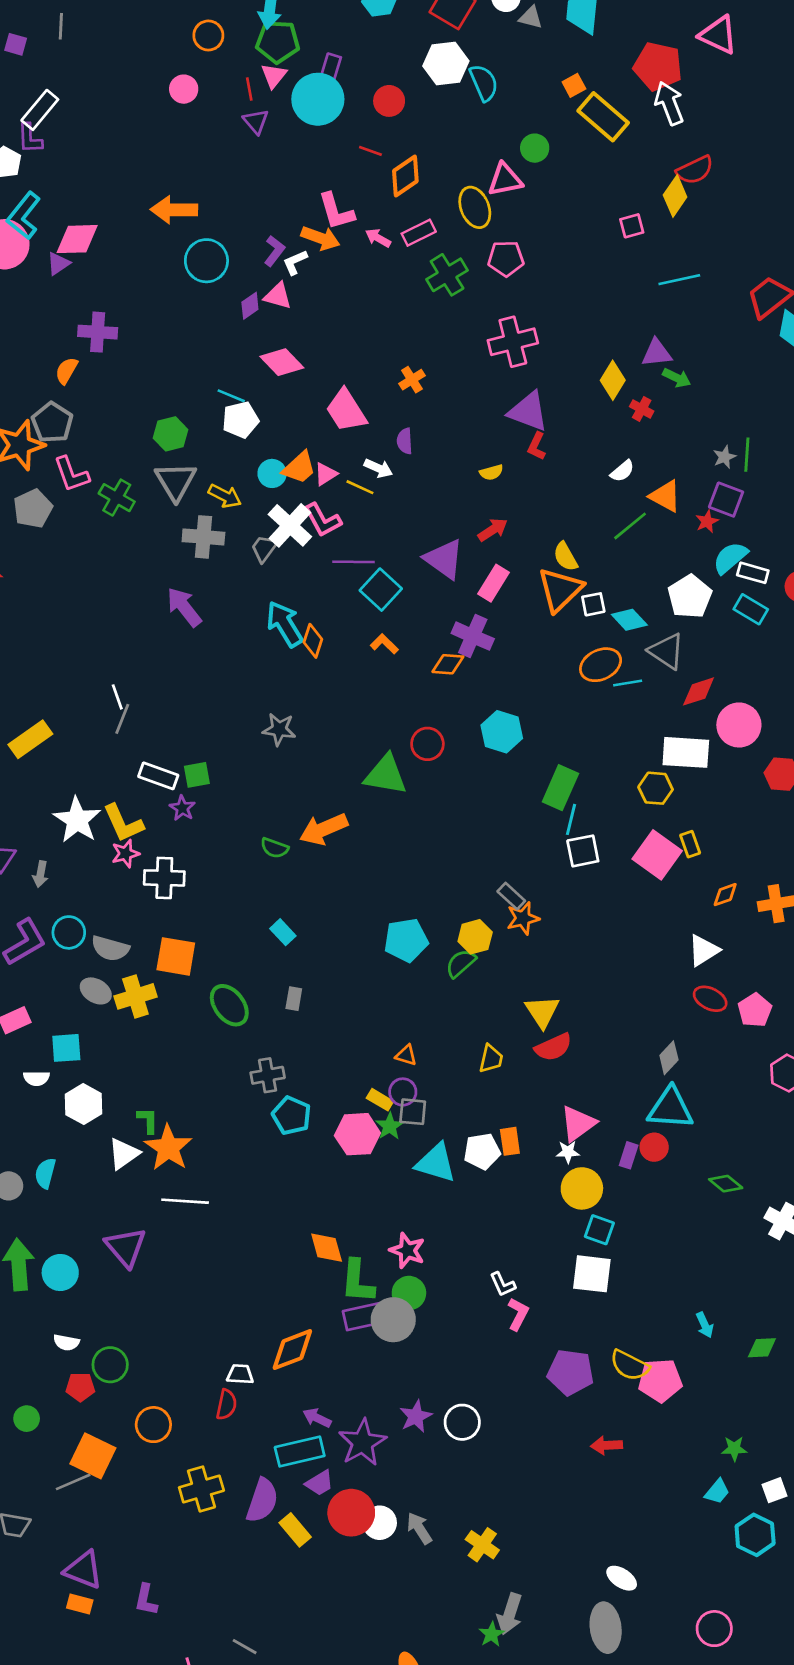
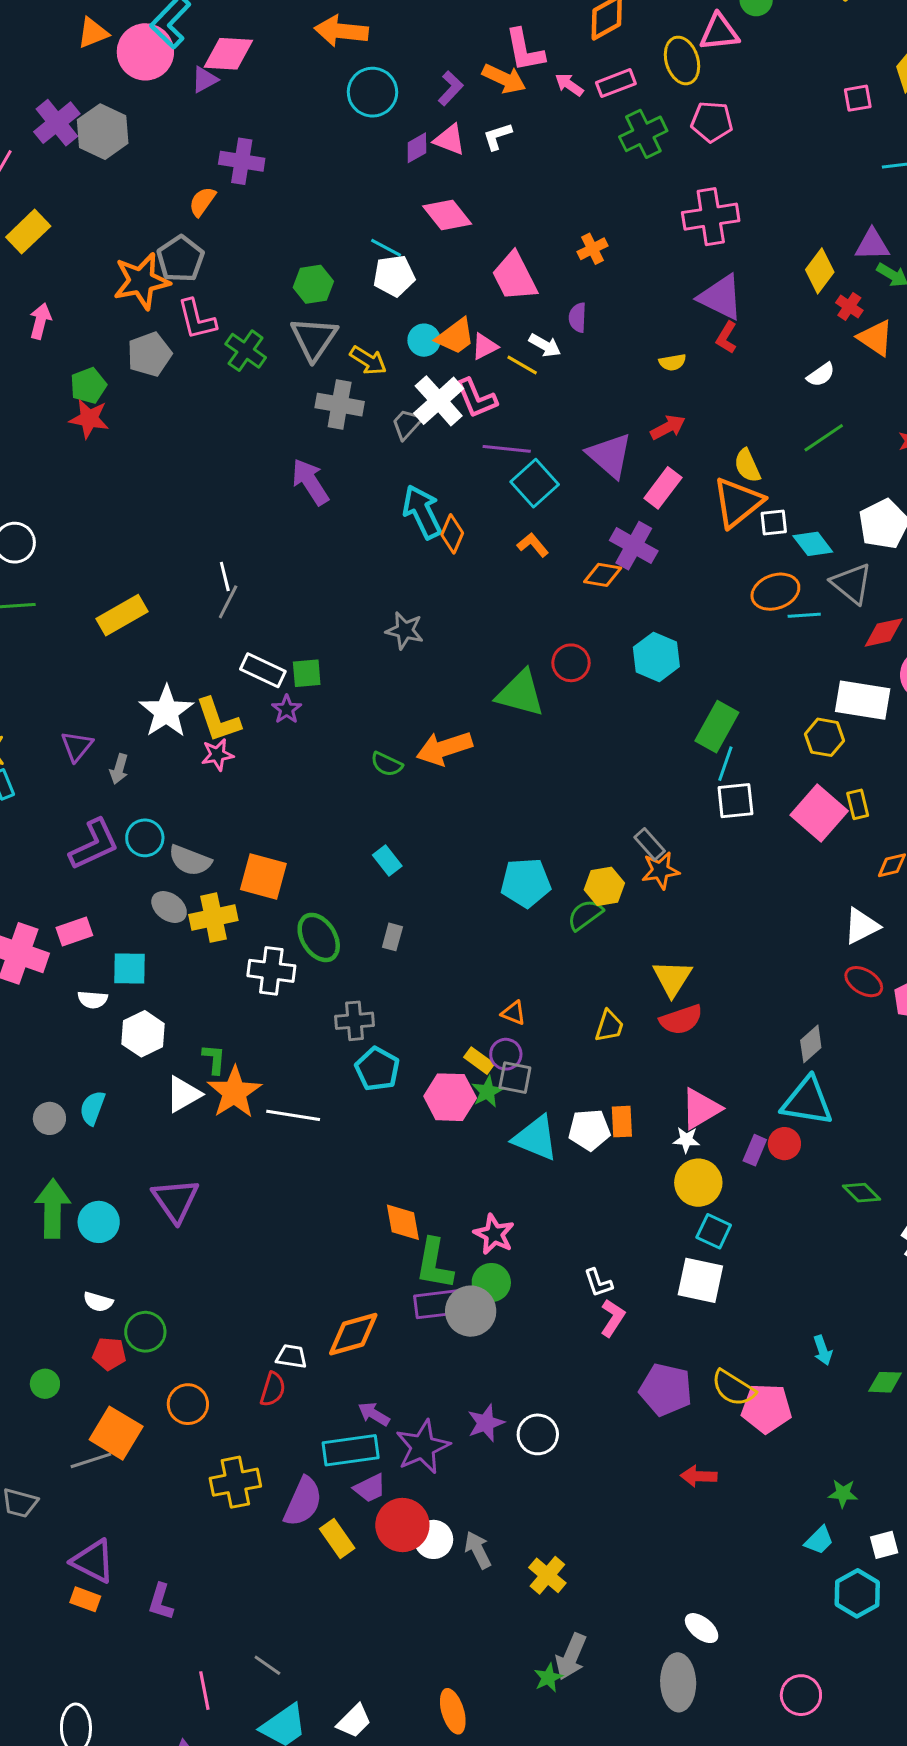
white L-shape: (295, 262) -> (497, 136), moved
orange triangle: (665, 496) -> (876, 338), moved
white cross: (164, 878) -> (271, 971), moved
white line: (185, 1201) -> (293, 1115), moved

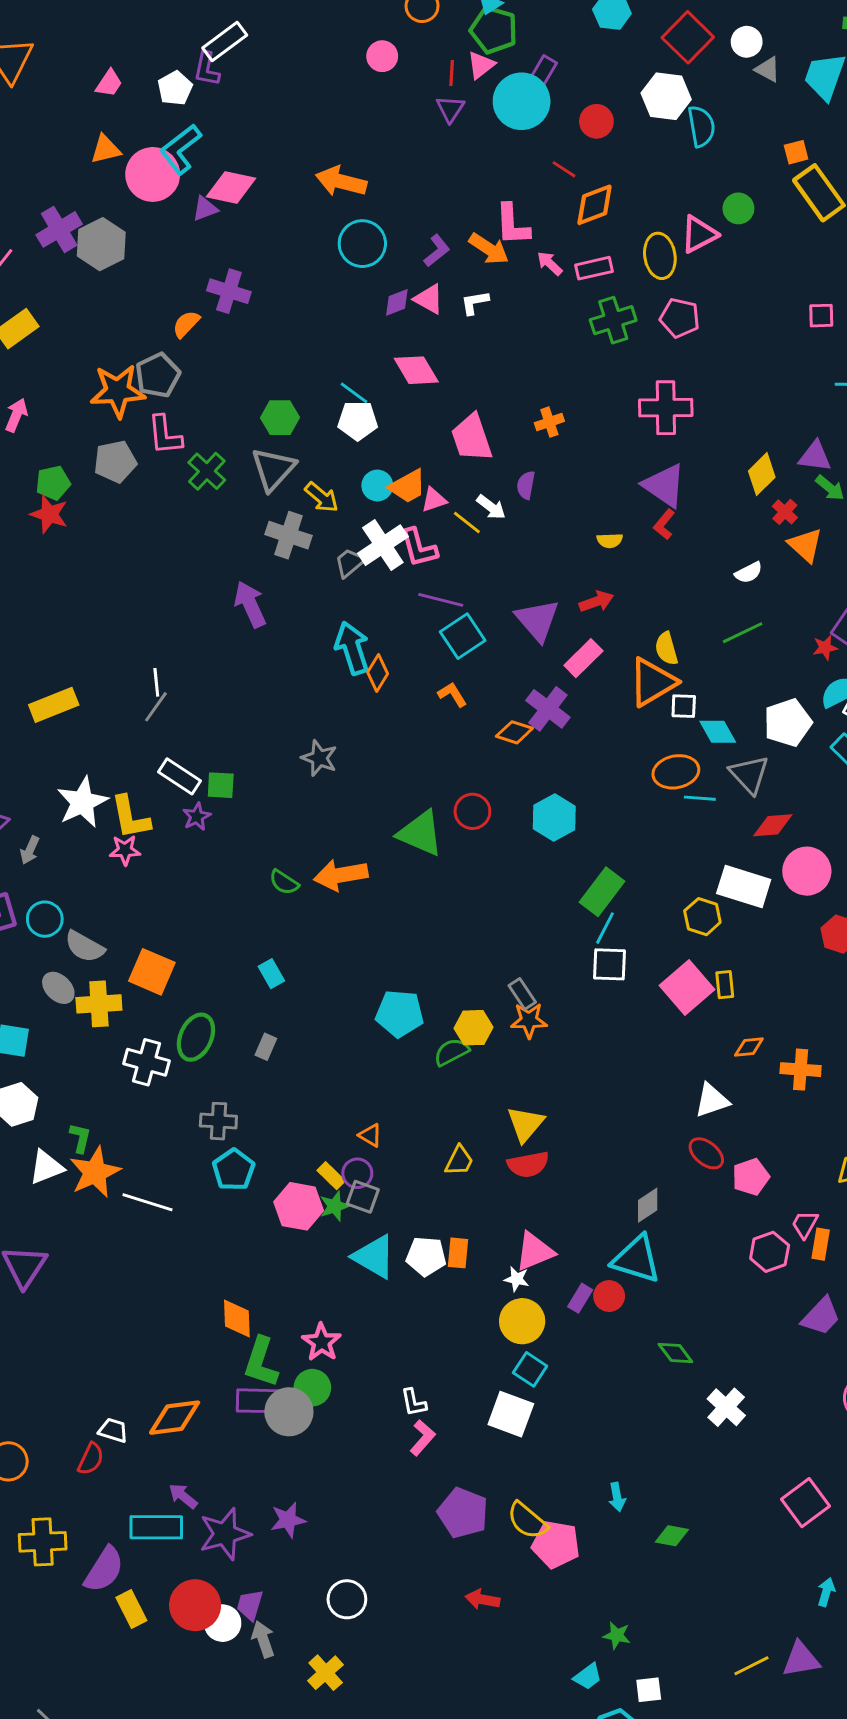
pink triangle: (719, 32) -> (699, 234), turned -30
green ellipse: (319, 937) -> (196, 1037), turned 48
white circle: (538, 1434) -> (347, 1599), moved
purple trapezoid: (370, 1488) -> (250, 1605), moved, turned 124

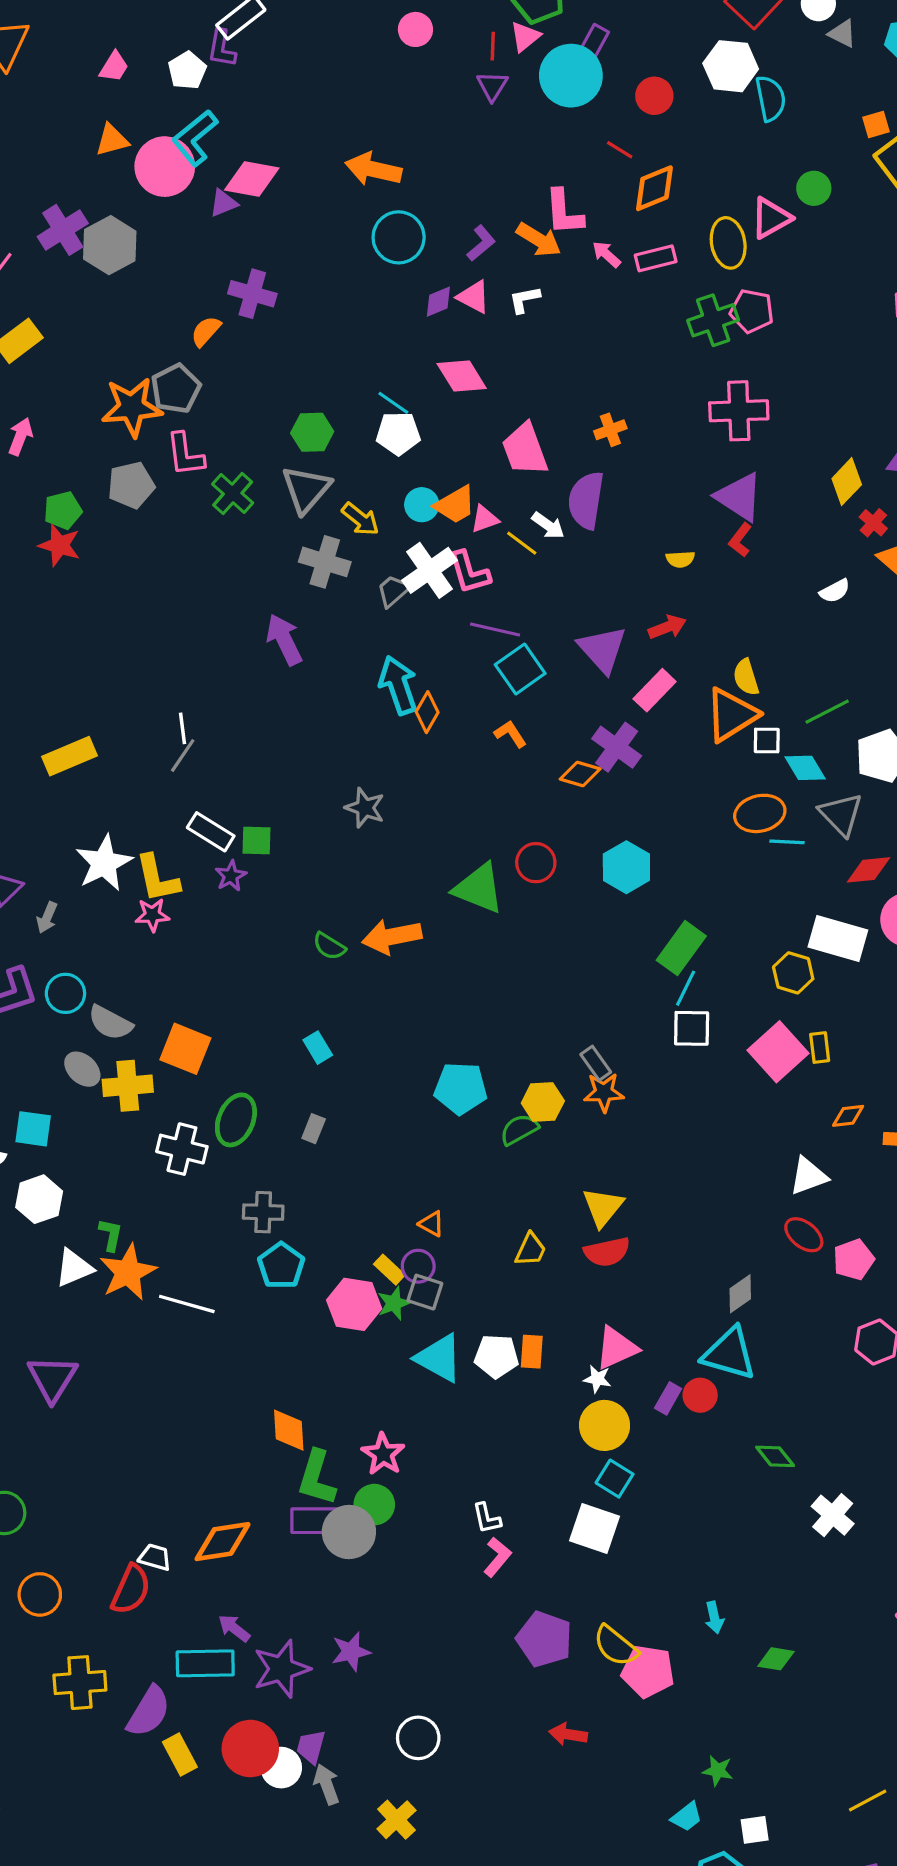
green cross: (613, 320) -> (713, 320), moved
purple semicircle: (526, 485) -> (586, 500), size x1.8
green line: (743, 633) -> (827, 712), moved
red semicircle: (91, 1459) -> (131, 1589), size x1.4

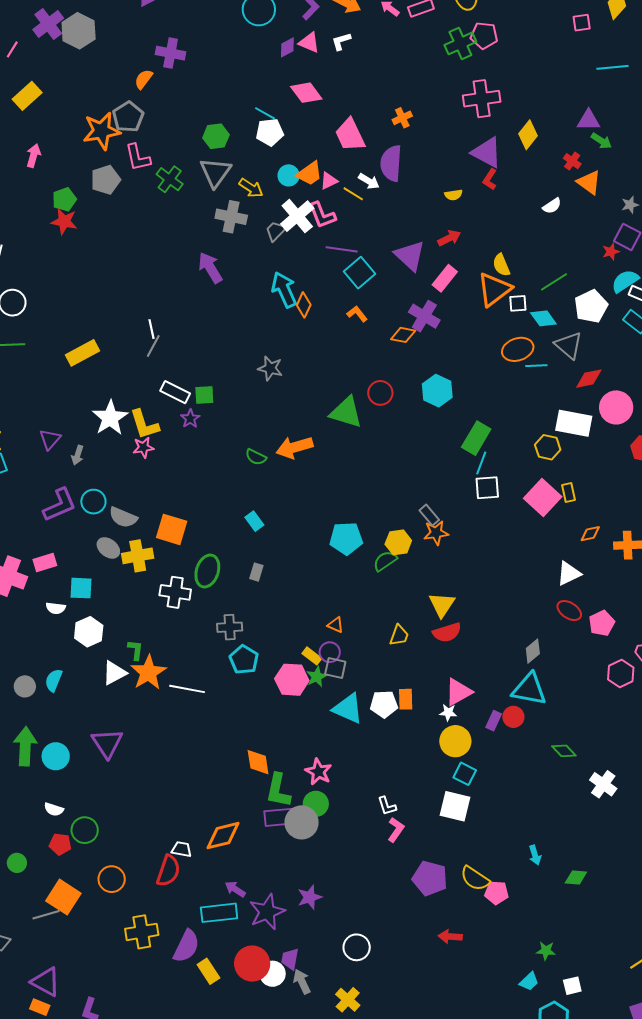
yellow diamond: (847, 482) -> (528, 135), moved
pink pentagon: (648, 1671) -> (496, 893), size x0.7

